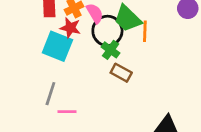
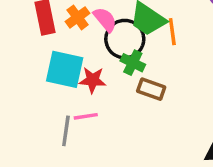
red star: (70, 28) -> (93, 80), moved
pink line: (67, 112) -> (86, 116), moved

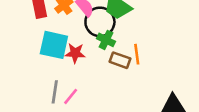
orange line: (172, 32) -> (137, 54), moved
pink line: (86, 116) -> (71, 96), moved, turned -42

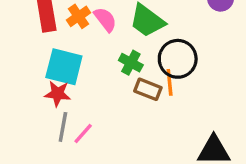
black circle: (100, 22) -> (178, 59), moved
red star: (75, 53) -> (58, 94), moved

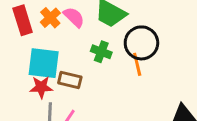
brown rectangle: (148, 89) -> (70, 80), moved

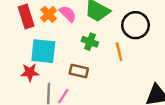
black circle: (141, 43) -> (136, 25), moved
brown rectangle: (70, 80) -> (79, 71), moved
red star: (41, 87) -> (30, 72), moved

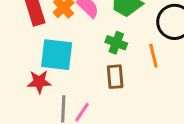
brown rectangle: (79, 71) -> (115, 77), moved, turned 72

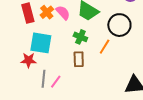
orange line: (153, 56) -> (105, 47), turned 42

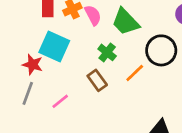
brown rectangle: (79, 59) -> (97, 80), turned -49
gray line: (43, 79) -> (28, 93), moved

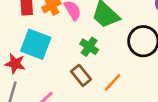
orange line: (135, 73) -> (113, 82), moved

